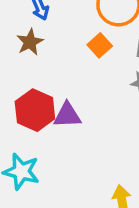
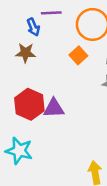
brown star: (30, 42) -> (26, 53), turned 30

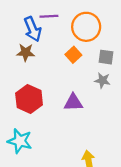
blue arrow: (33, 27) -> (33, 29), size x1.5
purple triangle: (54, 108) -> (73, 103), moved

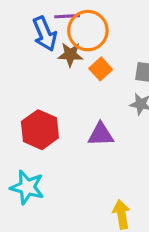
orange circle: (86, 27) -> (88, 31), moved
brown star: (26, 52) -> (70, 55), moved

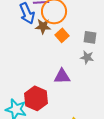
red hexagon: (40, 130) -> (36, 98), moved

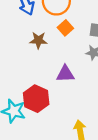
brown star: (43, 26) -> (38, 40), moved

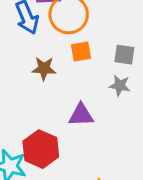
orange square: (65, 28) -> (81, 52), turned 32

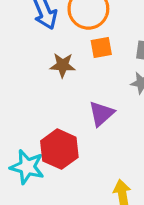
purple triangle: (81, 115) -> (101, 114), turned -40

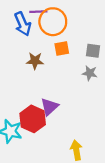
purple triangle: (101, 114) -> (49, 107), moved

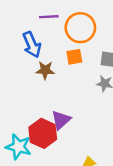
orange circle: (53, 22) -> (80, 28), moved
blue arrow: (23, 24) -> (32, 45), moved

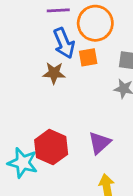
blue arrow: (32, 45) -> (64, 43), moved
purple triangle: (61, 120) -> (100, 143), moved

